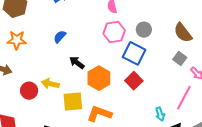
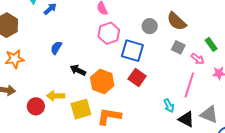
gray circle: (144, 30) -> (150, 26), moved

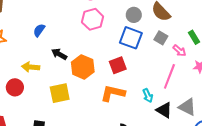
blue square: (132, 51) -> (131, 38), moved
red square: (137, 77) -> (118, 65), turned 30
yellow arrow: (56, 96) -> (31, 67), moved
orange L-shape: (109, 116) -> (113, 93), moved

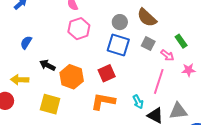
yellow square: (60, 93) -> (50, 104), turned 30
gray triangle: (187, 107) -> (178, 111), turned -30

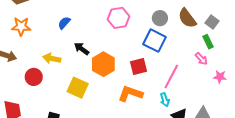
green rectangle: (181, 41) -> (208, 42), moved
gray square: (148, 44) -> (212, 22), moved
pink line: (159, 81) -> (171, 77), moved

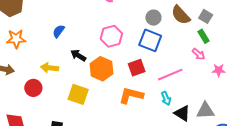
pink hexagon: (119, 18) -> (111, 36), moved
pink line: (171, 77) -> (170, 75), turned 45

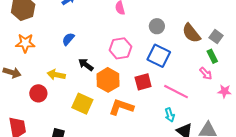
gray circle: (153, 18) -> (157, 26), moved
pink line: (170, 75) -> (176, 92), turned 45
orange L-shape: (131, 95) -> (121, 107), moved

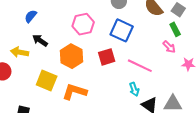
black arrow: (86, 65) -> (40, 40), moved
orange L-shape: (121, 107) -> (75, 92), moved

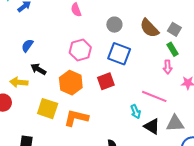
pink arrow: (169, 47) -> (168, 67), turned 48
pink line: (140, 66) -> (154, 96), moved

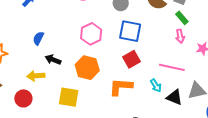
red square: (106, 81) -> (132, 59), moved
orange L-shape: (76, 118) -> (121, 87), moved

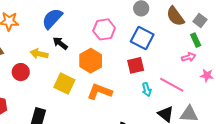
pink arrow: (180, 36) -> (189, 57), turned -112
blue semicircle: (38, 38) -> (52, 19), size x1.6
cyan arrow: (156, 85) -> (147, 89), moved
orange L-shape: (121, 87) -> (100, 92), moved

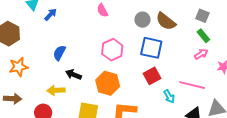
brown semicircle: (175, 16) -> (166, 21), moved
blue semicircle: (52, 19) -> (59, 53), size x0.7

